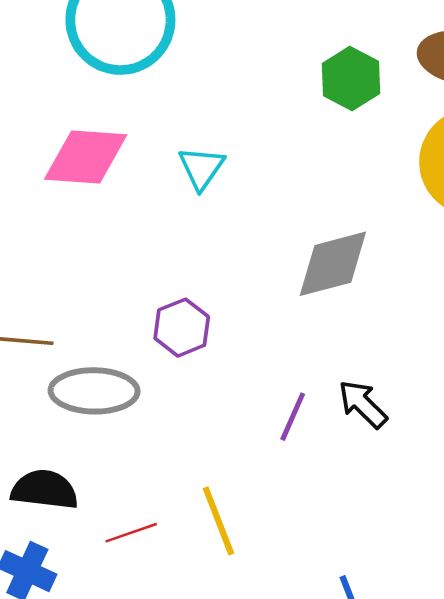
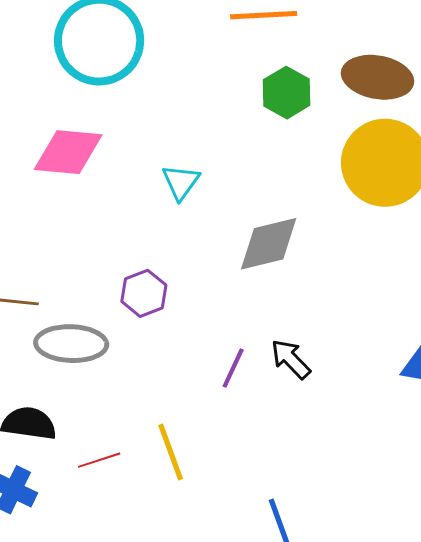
cyan triangle: (201, 168) -> (181, 182), moved

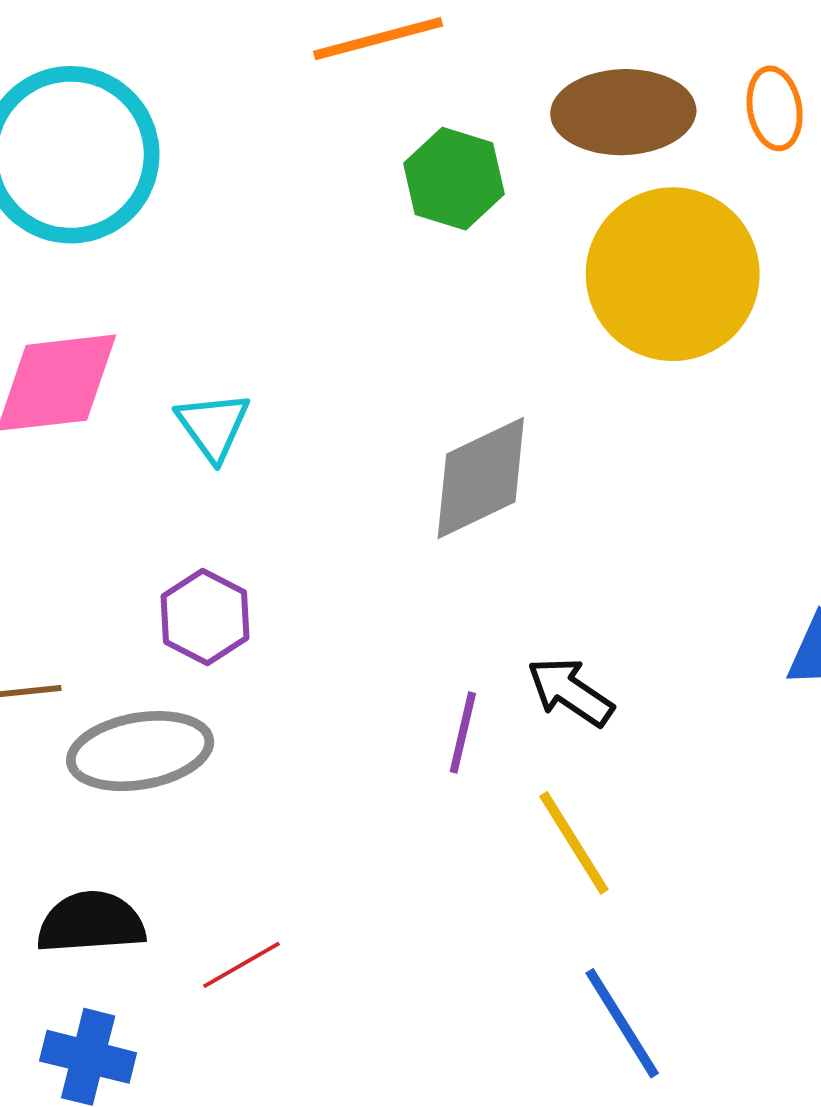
cyan triangle: (181, 182) -> (213, 426), moved
purple hexagon: (144, 293) -> (205, 617), moved
yellow line: (171, 452) -> (574, 843), moved

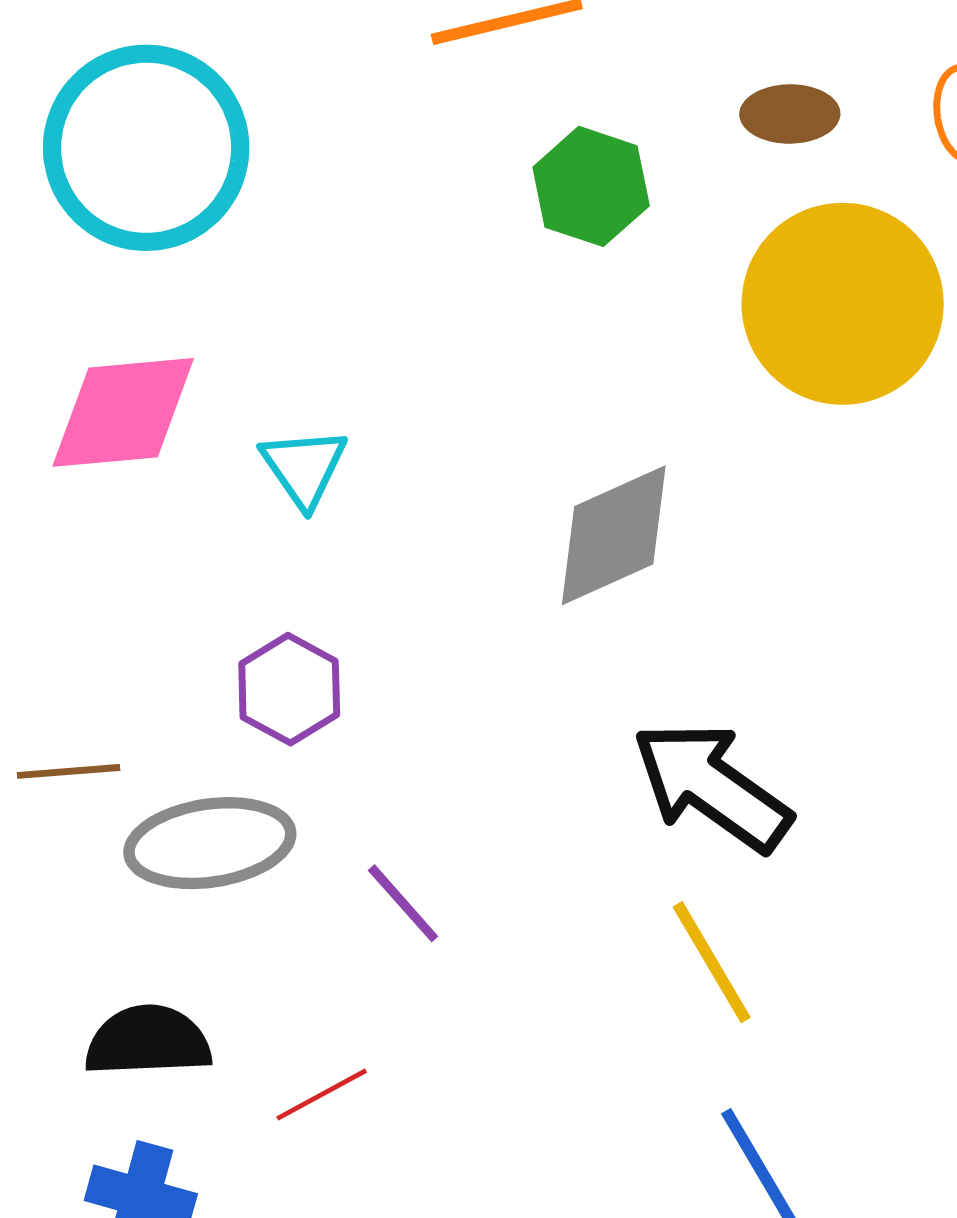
brown ellipse: (623, 112) -> (790, 114), size x0.6
black arrow: (570, 692) -> (712, 786), size x1.6
purple line: (463, 732) -> (403, 903), moved, turned -56

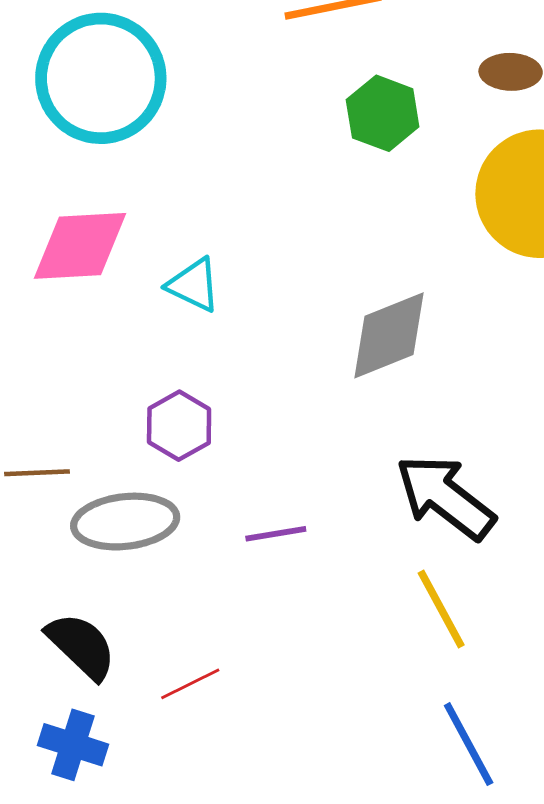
cyan triangle: (304, 467) -> (194, 285), turned -32
purple line: (403, 903) -> (276, 534), moved, turned -60
black semicircle: (148, 1041) -> (81, 646), turned 44

